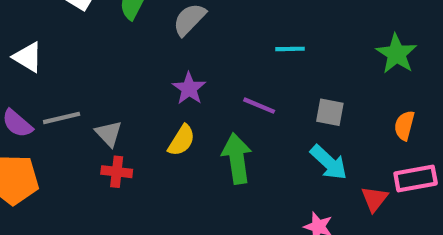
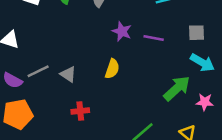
purple star: (189, 89) -> (122, 31), moved
green arrow: (237, 159) -> (177, 88), moved, turned 68
red cross: (117, 172) -> (80, 111), moved

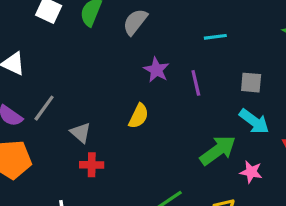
purple line: (154, 38) -> (196, 83), turned 60
gray line: (38, 71) -> (44, 108), turned -35
gray triangle: (68, 74) -> (81, 133), moved

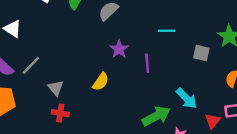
gray square: (251, 83) -> (201, 53), moved

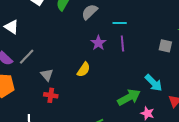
cyan line: (167, 31) -> (120, 23), moved
purple line: (147, 63) -> (122, 43), moved

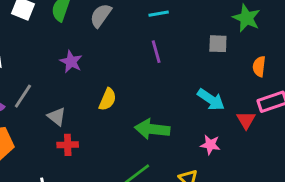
cyan line: (120, 23) -> (159, 14), moved
purple star: (98, 43) -> (71, 62), moved
green arrow: (129, 97) -> (152, 129), moved, turned -135

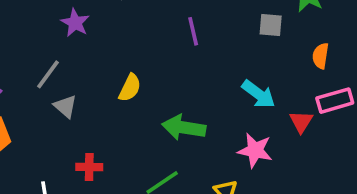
purple star: (71, 62) -> (75, 23), moved
gray line: (23, 96) -> (48, 74), moved
red cross: (68, 145) -> (89, 167), moved
pink star: (210, 145) -> (255, 150), size x1.4

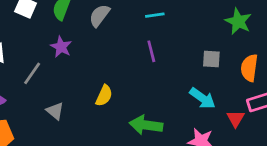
gray square: (271, 25) -> (211, 59), moved
orange semicircle: (321, 56) -> (249, 68), size x1.4
gray line: (48, 74) -> (32, 73), moved

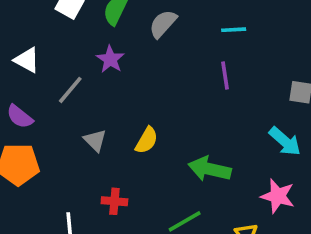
yellow semicircle: (104, 96) -> (147, 140), moved

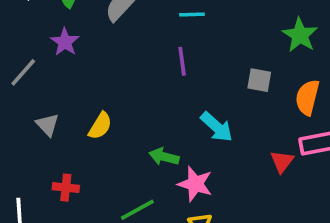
cyan arrow: (285, 141) -> (217, 127), moved
green arrow: (209, 169) -> (164, 157), size x0.7
pink star: (278, 196) -> (195, 184), moved

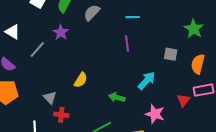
gray triangle: (48, 125) -> (50, 98), moved
cyan arrow: (217, 127) -> (146, 81), turned -90
pink star: (195, 184) -> (155, 114), moved

